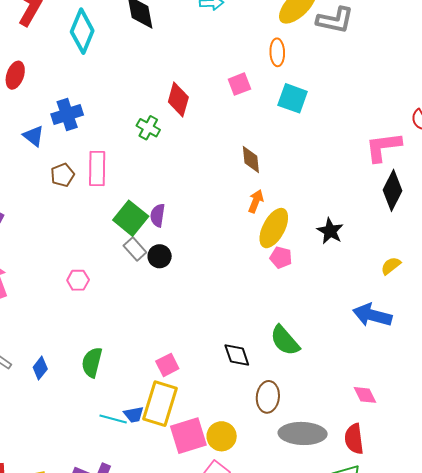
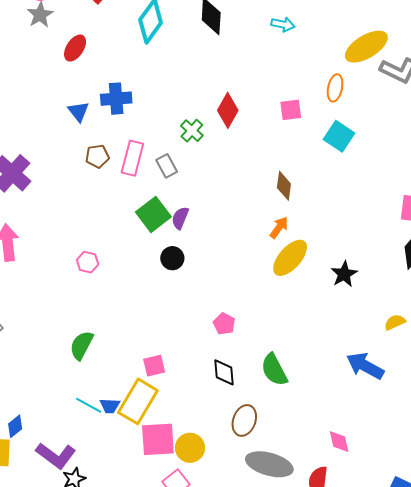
gray rectangle: (135, 249) -> (167, 166), moved
pink pentagon: (281, 258) -> (224, 324), moved
blue diamond: (40, 368) -> (15, 426), moved

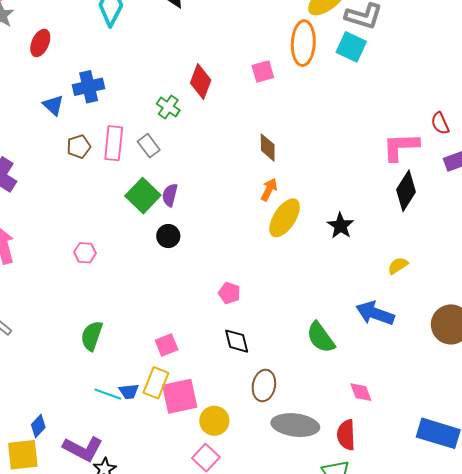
orange ellipse: (335, 88) -> (303, 43), size x1.6
cyan square: (339, 136) -> (351, 47), moved
green semicircle: (274, 370) -> (321, 337), moved
yellow rectangle: (138, 401) -> (156, 383), size x0.7
pink square: (158, 439) -> (180, 396), moved

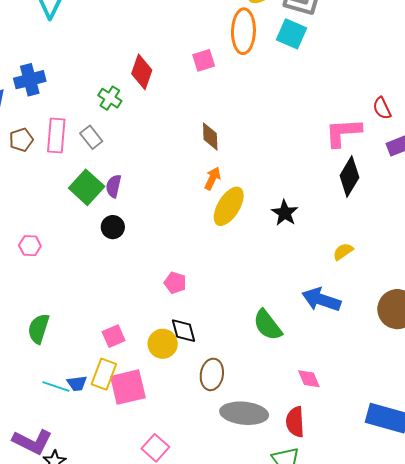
yellow circle: (214, 421) -> (163, 344), moved

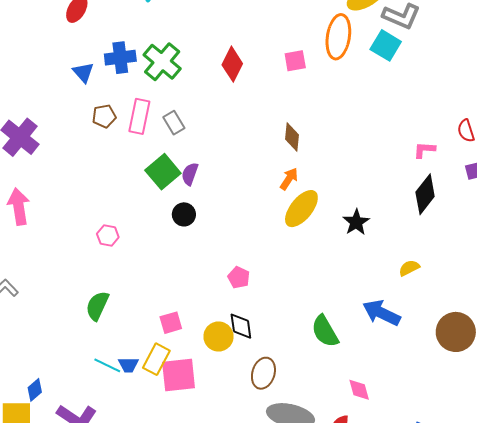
green cross: (110, 98) -> (162, 62), moved, size x1.6
pink L-shape: (343, 132) -> (424, 150), size x0.6
pink hexagon: (30, 246) -> (108, 235), moved

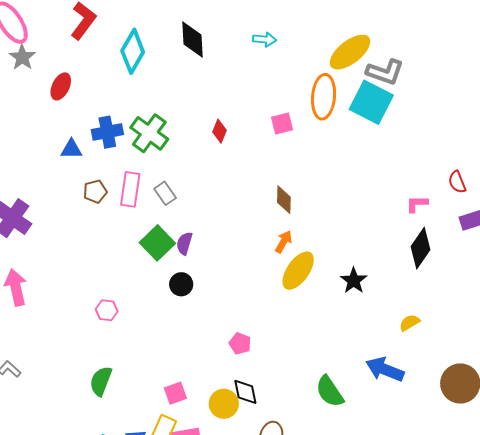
cyan square: (386, 45) -> (371, 102), size x1.4
red diamond: (232, 64) -> (220, 131), size x0.7
blue triangle: (83, 72) -> (71, 149), turned -45

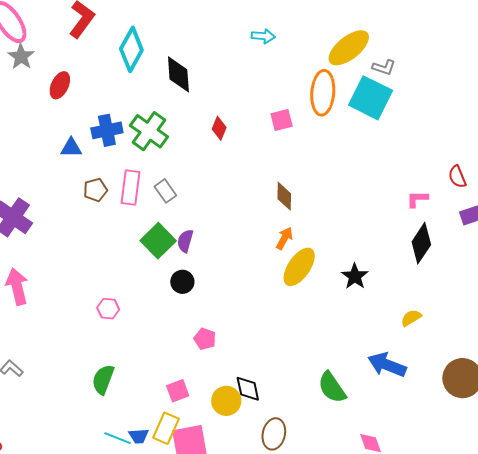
black diamond: (192, 40) -> (178, 74), moved
gray L-shape: (385, 72) -> (384, 67), size x0.6
pink pentagon: (240, 344) -> (205, 339), moved

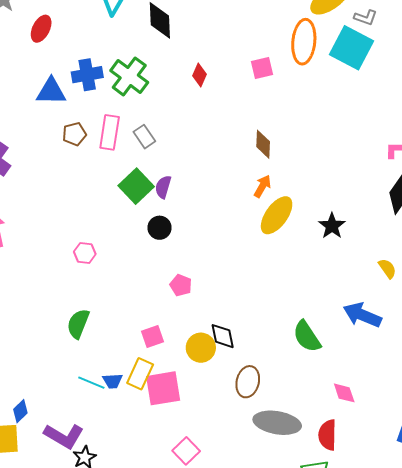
blue triangle: (71, 148) -> (51, 91), size x1.4
yellow semicircle: (411, 318) -> (387, 269), turned 85

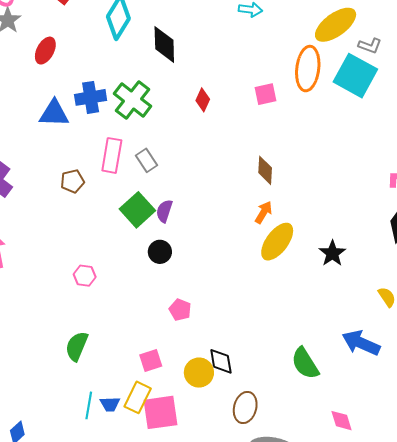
brown pentagon: (74, 134) -> (72, 181), moved
cyan line: (91, 383) -> (89, 405), turned 76

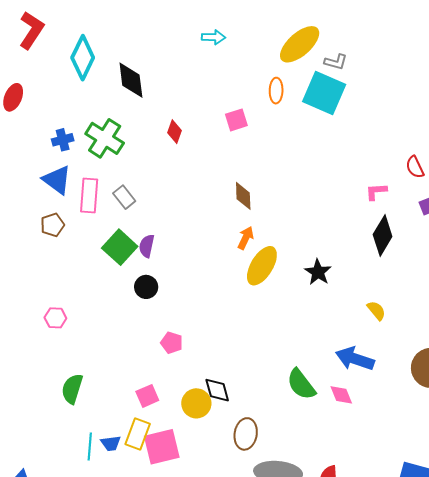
orange ellipse: (308, 69) -> (276, 91), size x0.6
blue cross: (91, 97) -> (63, 140), size x0.7
blue triangle: (54, 113) -> (57, 180), moved, turned 40
pink hexagon: (85, 276) -> (55, 318), moved
pink diamond: (341, 421) -> (341, 395), moved

